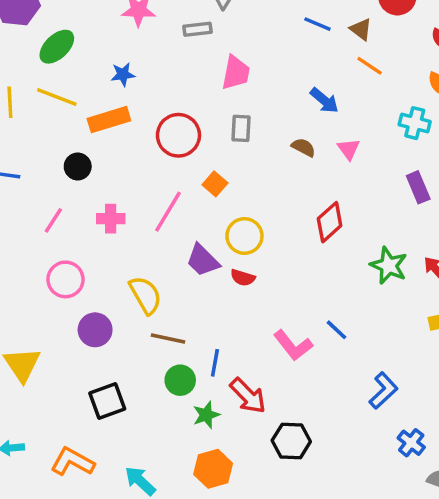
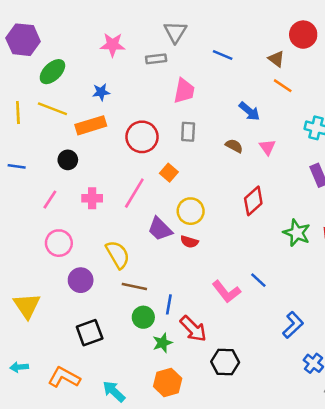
blue line: (317, 24) -> (223, 55), moved

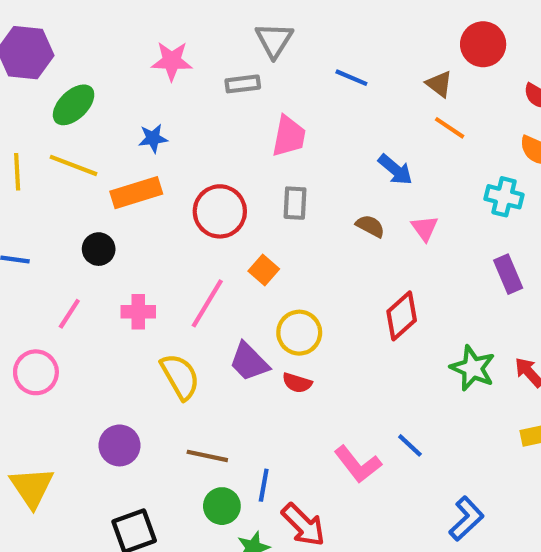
pink circle: (59, 243) -> (36, 372), moved
yellow semicircle: (118, 255) -> (180, 377), moved

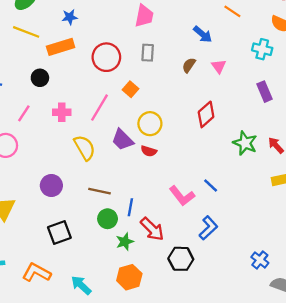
brown semicircle: (370, 226) -> (189, 65), turned -84
blue L-shape: (466, 519) -> (208, 228), moved

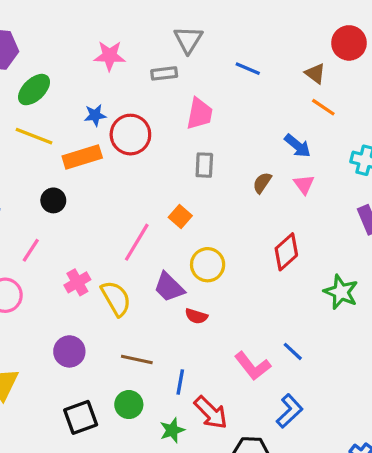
blue arrow: (203, 34) -> (298, 146), moved
red circle: (106, 57) -> (130, 135), moved
pink cross: (62, 112) -> (77, 282), moved, turned -30
red semicircle: (149, 151) -> (196, 316), moved
green circle: (108, 219) -> (129, 405), moved

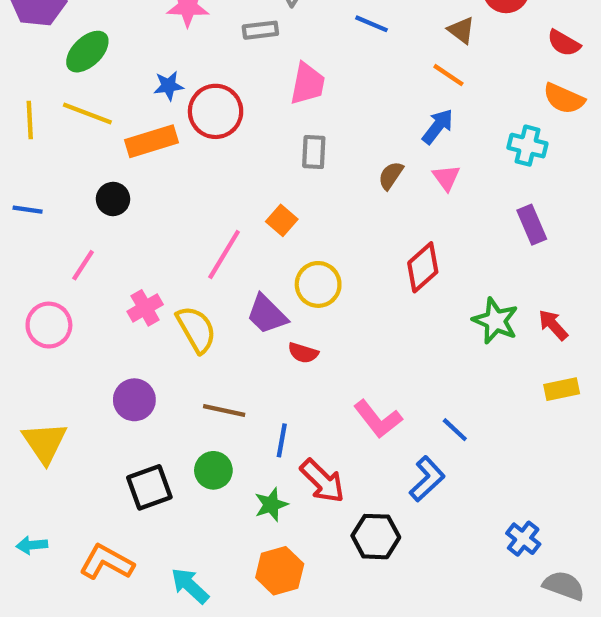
orange line: (323, 107) -> (448, 75), moved
blue arrow: (298, 146) -> (438, 126), turned -92
blue line: (293, 351) -> (455, 430), moved

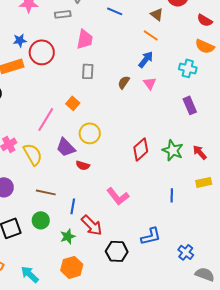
red diamond: (423, 267) -> (141, 149), moved
blue line: (455, 430) -> (172, 195), moved, turned 48
blue L-shape: (427, 479) -> (151, 236), moved, turned 30

